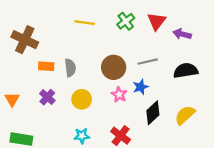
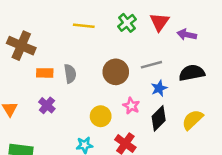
blue star: (141, 87) -> (159, 88), moved
pink star: (119, 95) -> (131, 106), moved
yellow circle: (82, 99) -> (101, 116), moved

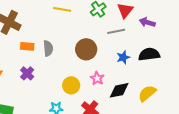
gray line: (151, 65) -> (116, 31), moved
blue star: (159, 88) -> (123, 57), moved
black diamond: (159, 118) -> (119, 90), turned 30

